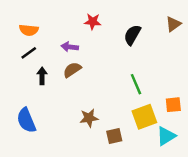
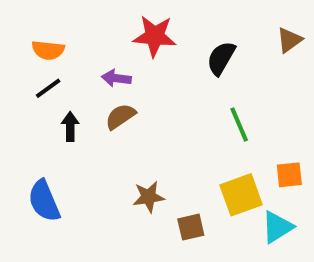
red star: (93, 22) -> (155, 36), size x1.5
green line: (136, 84) -> (239, 124), moved

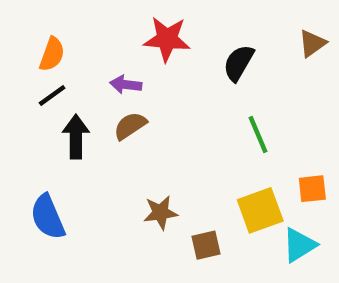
orange semicircle: (48, 50) -> (52, 54), turned -76
black arrow: (70, 126) -> (76, 137), size x1.4

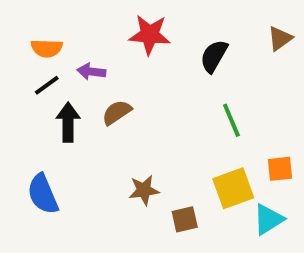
orange semicircle: (52, 54) -> (47, 48), turned 72
purple arrow: (126, 85) -> (91, 72), moved

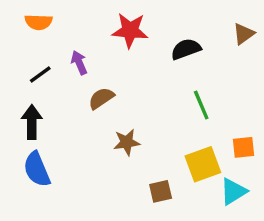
orange semicircle: (47, 48) -> (39, 22), moved
black semicircle: (214, 56) -> (186, 49), turned 40
purple arrow: (91, 72) -> (79, 63), turned 60
black arrow: (68, 122) -> (32, 122), moved
brown star: (144, 190) -> (127, 142), moved

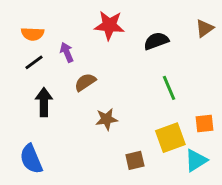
orange semicircle: (39, 22) -> (33, 34), moved
black arrow: (32, 122) -> (44, 102), moved
blue semicircle: (37, 169) -> (31, 159), moved

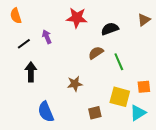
orange semicircle: (33, 34) -> (16, 16), moved, turned 70
brown semicircle: (85, 82) -> (96, 53), moved
yellow square: (170, 138) -> (120, 97), turned 35
blue semicircle: (31, 159) -> (46, 112), moved

